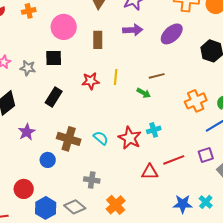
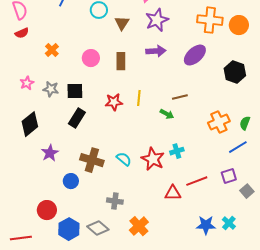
orange cross: (29, 11) -> (52, 50), moved, turned -32
pink circle: (64, 27) -> (91, 58), moved, size x0.7
black square: (54, 58) -> (75, 91), moved

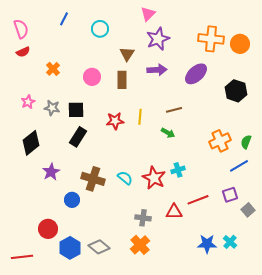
brown triangle: (122, 23) -> (127, 54), moved
brown line: (180, 97) -> (174, 110), moved
gray cross: (115, 201) -> (143, 218), moved

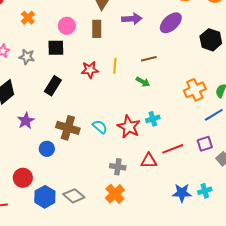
black square: (76, 110) -> (56, 48), moved
cyan cross: (230, 242) -> (205, 191), turned 32

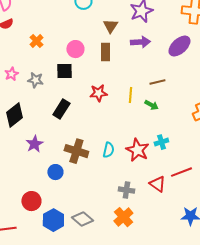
yellow line: (115, 66) -> (130, 95), moved
cyan semicircle: (100, 127) -> (108, 150), turned 63
red triangle: (149, 161) -> (157, 184), turned 36

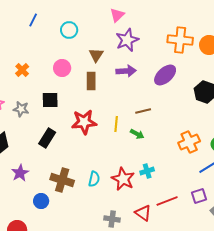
pink circle: (75, 49) -> (62, 68), moved
red star: (98, 93) -> (84, 122), size x1.4

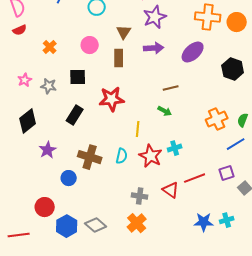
yellow line: (116, 124) -> (138, 129), moved

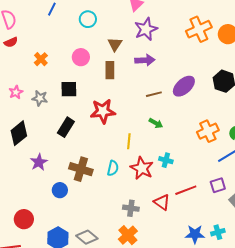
orange cross: (208, 17) -> (199, 29), turned -30
purple ellipse: (193, 52) -> (184, 86), moved
brown line: (171, 88) -> (154, 94), moved
cyan cross: (175, 148) -> (166, 160), turned 32
red circle: (45, 207) -> (24, 219), moved

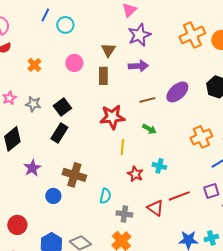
cyan circle: (88, 19) -> (65, 25), moved
black square: (69, 89) -> (62, 107), moved, turned -36
red star: (103, 111) -> (112, 117), moved
cyan semicircle: (113, 168) -> (105, 196), moved
red star: (142, 168) -> (135, 174), size x0.7

